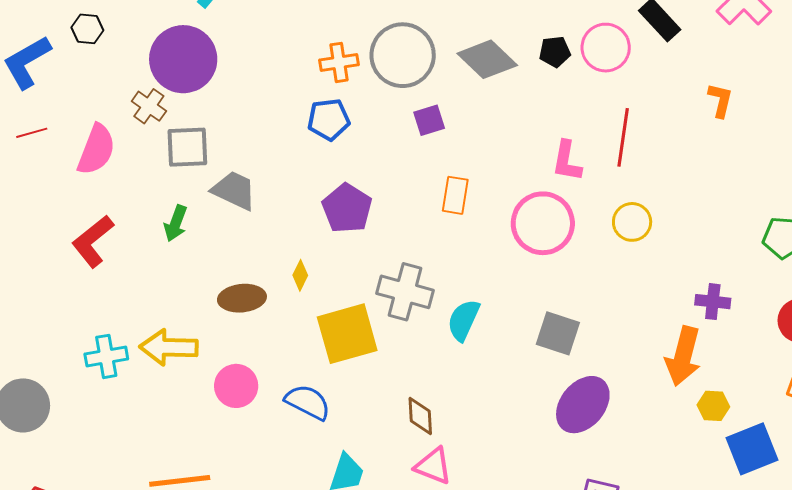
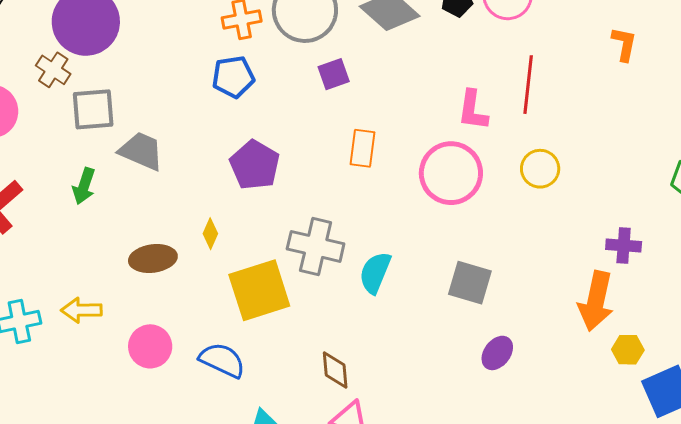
yellow arrow: (169, 347) -> (81, 310), size x0.7
purple ellipse: (583, 405) -> (497, 353), size x0.6

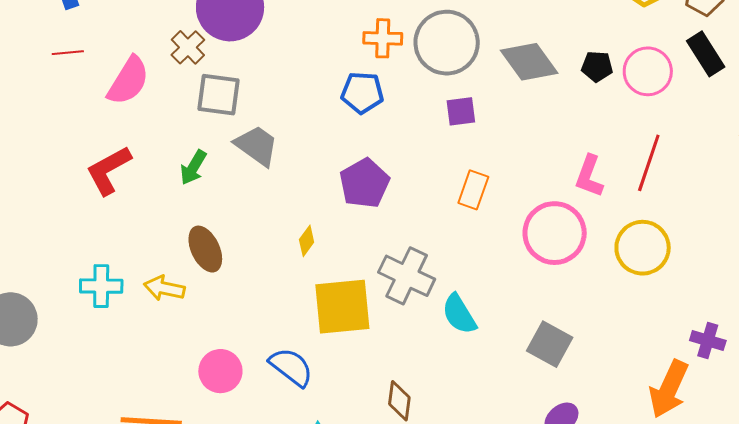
yellow circle: (540, 169) -> (643, 248), size x1.4
brown ellipse: (153, 258) -> (205, 249), moved, turned 60
cyan semicircle: (375, 273) -> (459, 314), turned -66
pink circle: (150, 346) -> (220, 371), moved

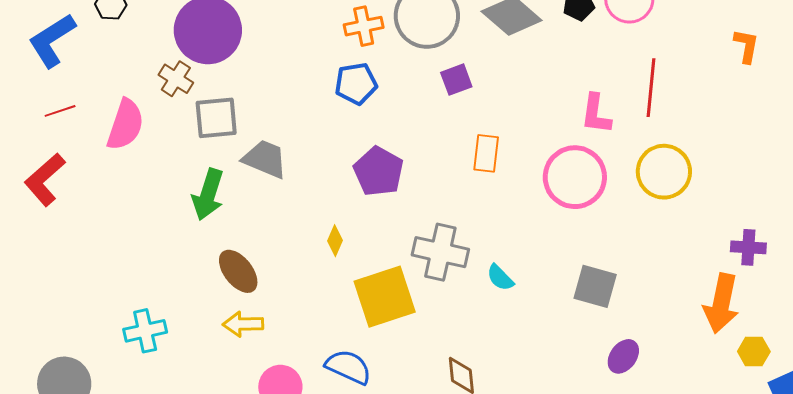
green arrow: (193, 167) -> (208, 195), size x1.4
red L-shape: (109, 170) -> (45, 179), moved
yellow arrow: (164, 288) -> (243, 324), moved
cyan semicircle: (459, 314) -> (500, 278), size x0.7

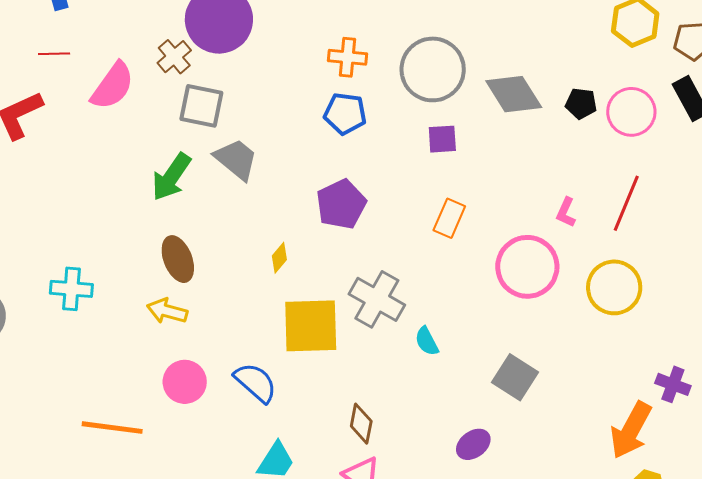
orange cross: (364, 26) -> (347, 57), moved
pink L-shape: (596, 114) -> (566, 212), size x0.7
purple ellipse: (623, 356) -> (473, 444), moved

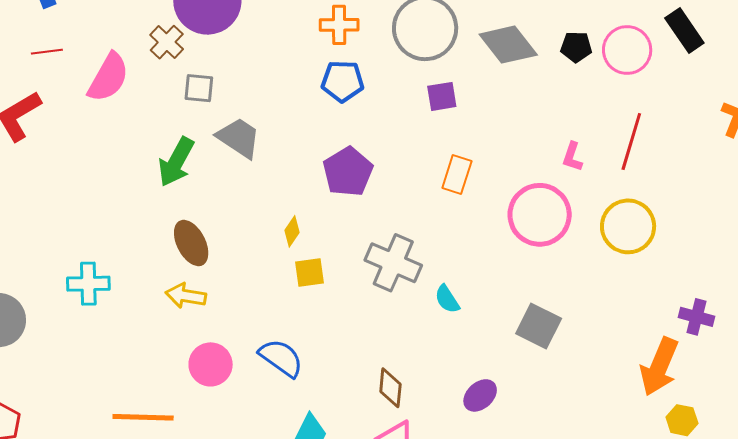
gray square: (201, 106) -> (199, 88), size x0.7
yellow square: (311, 326) -> (309, 272), moved, size x0.5
purple ellipse: (473, 444) -> (480, 395), moved

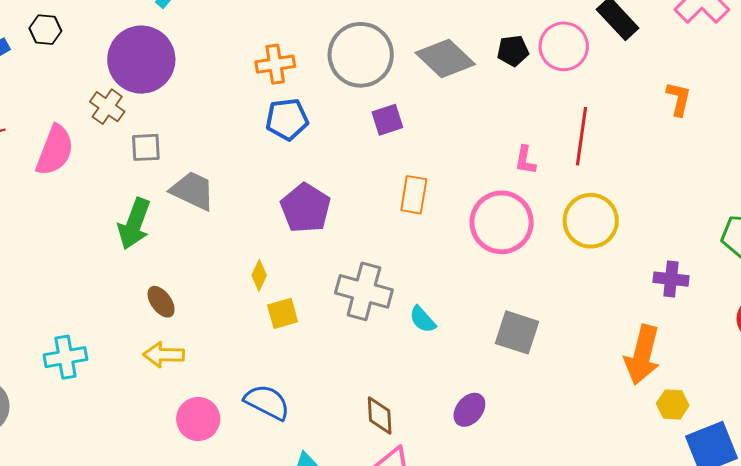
brown ellipse: (191, 243) -> (161, 302), size x0.7
purple cross: (696, 317) -> (671, 279), moved

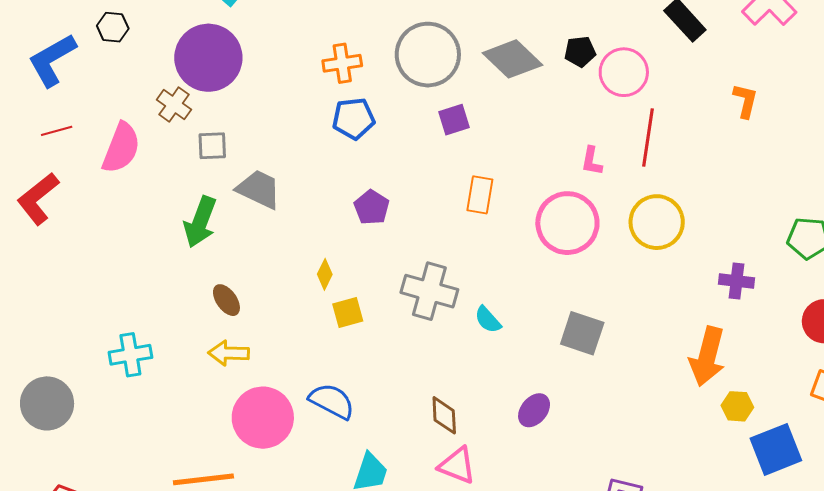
pink circle: (564, 46) -> (624, 72), moved
purple pentagon: (306, 208) -> (372, 207), size x0.7
pink circle: (198, 419) -> (263, 418), size x1.4

